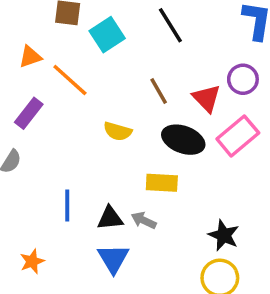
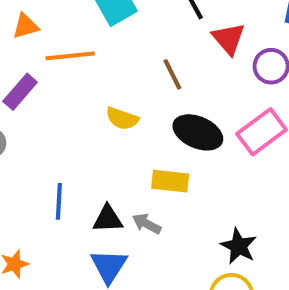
orange line: (70, 80) -> (70, 56), turned -51
red triangle: (207, 98) -> (229, 39), moved

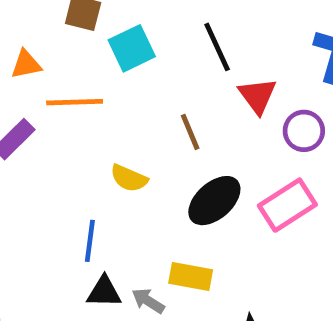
black ellipse: (198, 132) -> (214, 201), turned -69
yellow rectangle: (170, 181) -> (191, 276), moved
blue line: (59, 201) -> (90, 241), moved

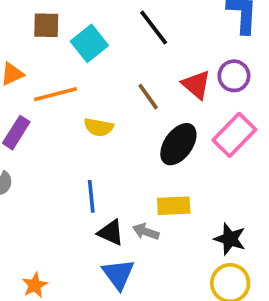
red triangle: (257, 96) -> (196, 85), moved
yellow semicircle: (129, 178) -> (99, 127), moved
black triangle: (104, 292) -> (111, 233), turned 36

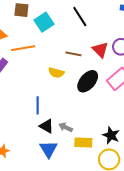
brown line: (148, 97) -> (73, 54), turned -49
yellow semicircle: (99, 127) -> (56, 73), moved
yellow rectangle: (174, 206) -> (83, 143), moved

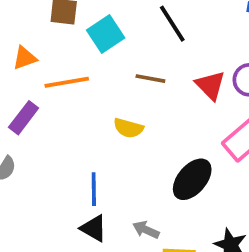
brown line: (73, 54) -> (150, 79), moved
black ellipse: (88, 81) -> (192, 179), moved
black triangle: (47, 126) -> (94, 228), moved

